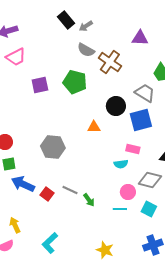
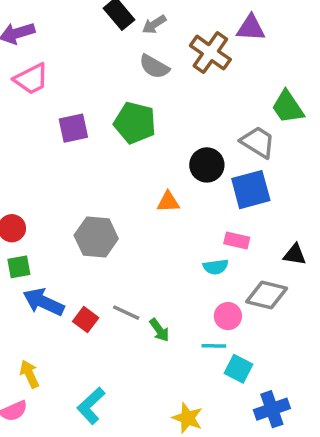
purple triangle: (140, 38) -> (251, 28), moved
brown cross: (110, 62) -> (210, 53), moved
cyan square: (149, 209) -> (238, 369), moved

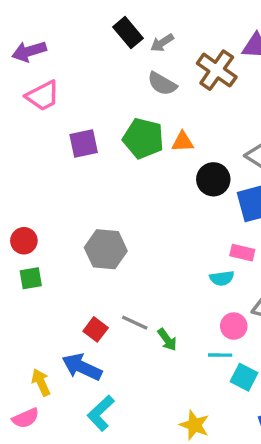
orange triangle: (168, 202) -> (183, 142), moved
blue arrow: (43, 302) -> (82, 367), moved

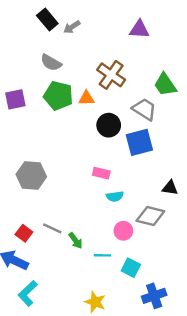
brown cross: (217, 70) -> (111, 75), moved
gray semicircle: (162, 84) -> (51, 63), moved
pink rectangle: (242, 253) -> (101, 173), moved
cyan line: (220, 355) -> (103, 255), moved

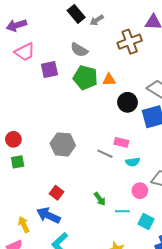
brown cross: (111, 75) -> (130, 42), moved, turned 35
purple square: (15, 99) -> (49, 69), moved
gray line: (52, 228) -> (105, 154), moved

